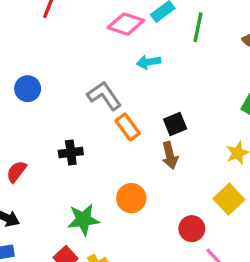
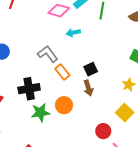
black cross: (71, 153) -> (29, 89), size x1.5
orange circle: (131, 198) -> (64, 105), moved
green star: (83, 220) -> (40, 113), moved

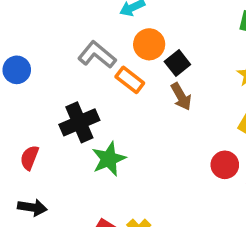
orange circle: (64, 105) -> (149, 44), moved

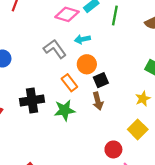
gray L-shape: (97, 55) -> (55, 49), moved
green star: (109, 159) -> (65, 110), moved

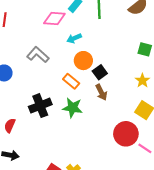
gray L-shape: (55, 49) -> (38, 55), moved
green star: (65, 110) -> (72, 108), turned 30
red circle: (113, 149) -> (126, 134), size x1.5

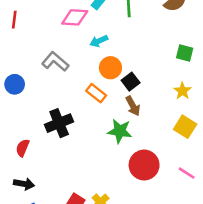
green star: (72, 108) -> (120, 131), moved
red circle: (126, 134) -> (144, 165), moved

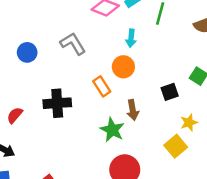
cyan arrow: (99, 41) -> (131, 38), moved, turned -78
black square: (131, 82) -> (170, 92), moved
yellow star: (182, 91) -> (189, 123), moved

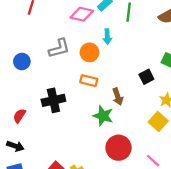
gray L-shape: (73, 44) -> (59, 48), turned 115
orange circle: (123, 67) -> (89, 52), moved
orange rectangle: (102, 86) -> (89, 81), turned -35

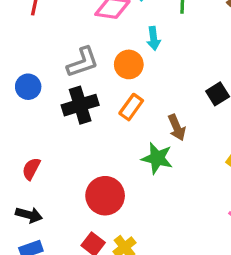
orange rectangle: (89, 81) -> (131, 107), turned -63
black cross: (53, 100) -> (80, 105), moved
red circle: (119, 148) -> (105, 196), moved

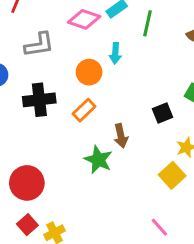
gray L-shape: (83, 62) -> (39, 45), moved
red circle: (105, 196) -> (27, 183), moved

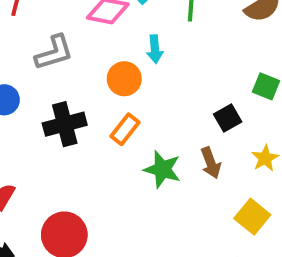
brown arrow: (121, 136) -> (211, 163), moved
green star: (98, 160) -> (162, 169), moved
yellow square: (172, 175) -> (252, 217), moved

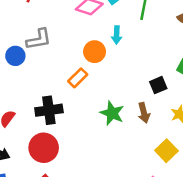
gray L-shape: (54, 53) -> (39, 39), moved
black cross: (65, 124) -> (49, 110), moved
orange rectangle: (125, 129) -> (78, 78), moved

